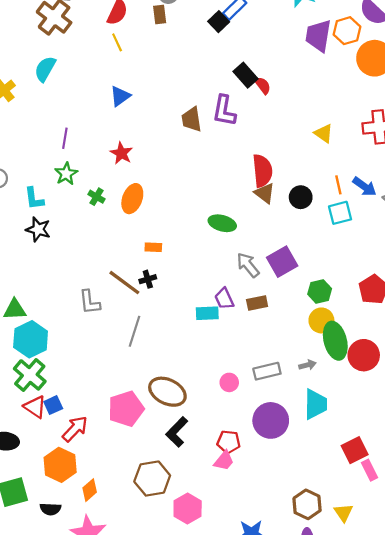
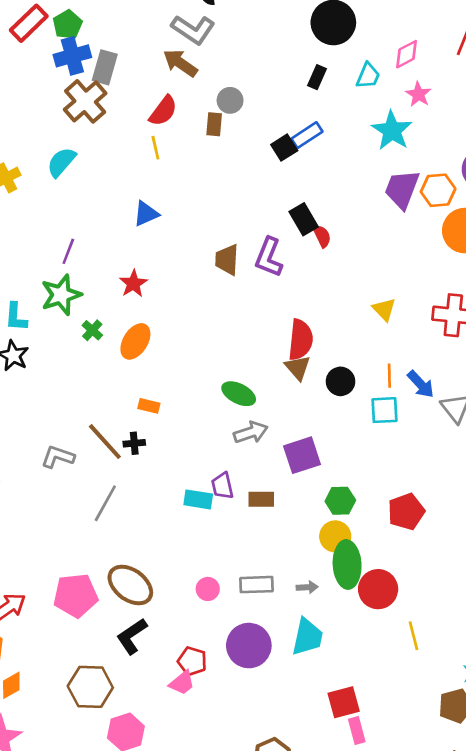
green star: (66, 174) -> (61, 295), size x1.4
gray arrow: (248, 265) -> (251, 432), moved, turned 100
gray L-shape: (90, 302) -> (58, 457), turned 104

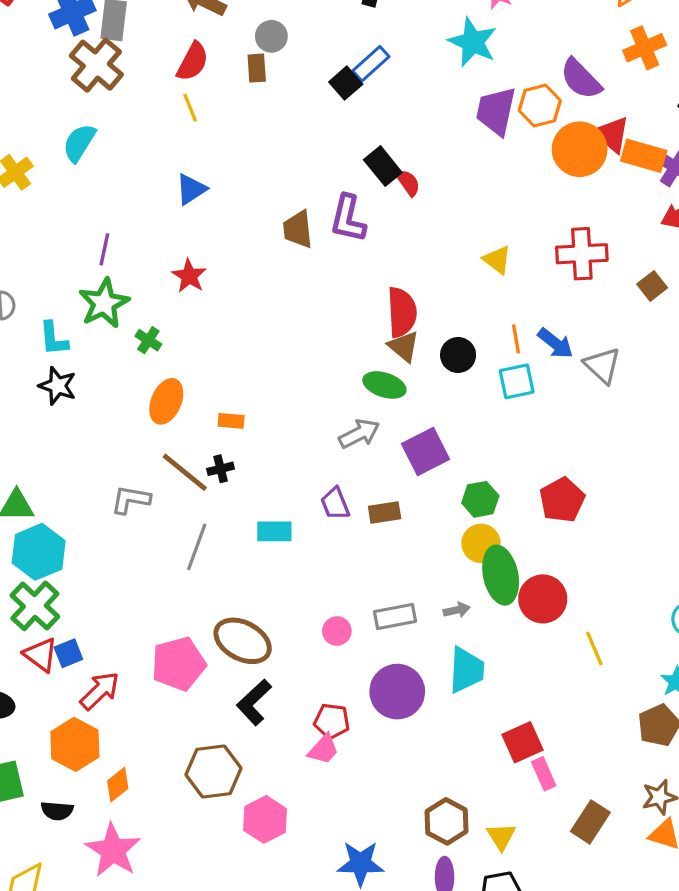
orange ellipse: (135, 341) -> (166, 401), moved
green ellipse: (239, 394) -> (384, 385), moved
cyan rectangle: (198, 499) -> (274, 531), moved

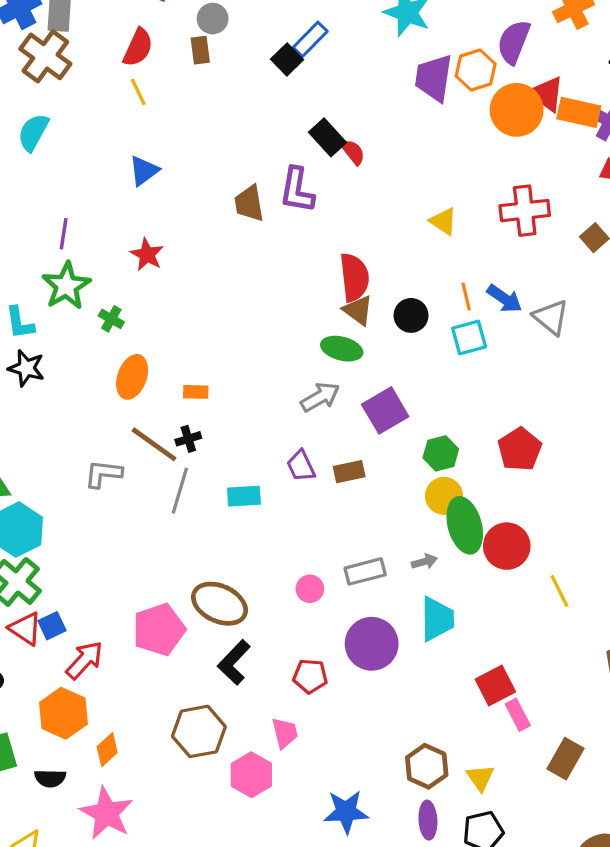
purple semicircle: (581, 79) -> (514, 42), turned 69
gray line: (197, 547) -> (180, 491), moved
pink trapezoid: (323, 749) -> (285, 733), moved, turned -52

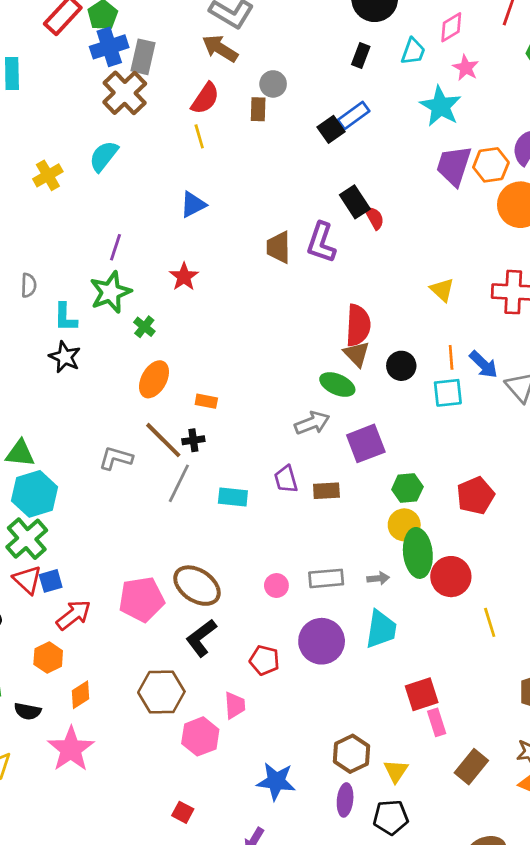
orange hexagon: (63, 713) -> (48, 658), size x0.7

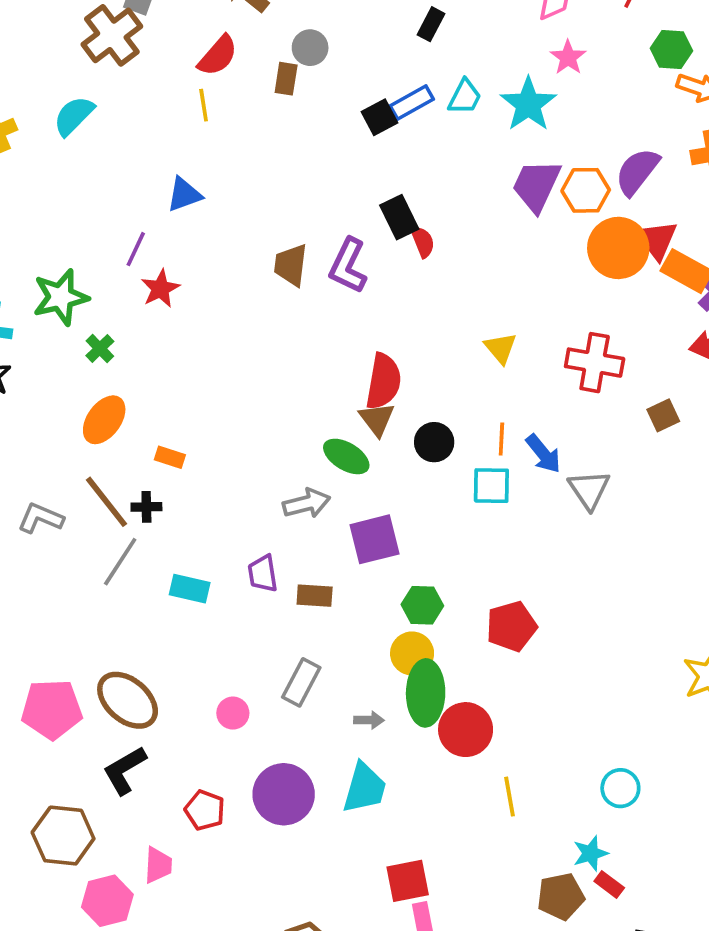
cyan trapezoid: (413, 51) -> (465, 97), moved
purple line: (115, 247) -> (136, 249), moved
gray rectangle: (326, 578) -> (301, 682), moved, turned -64

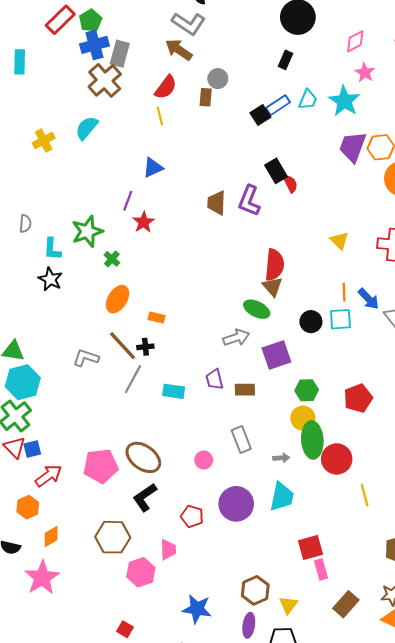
black circle: (434, 442) -> (311, 322), moved
gray rectangle: (301, 682) -> (241, 439), turned -45

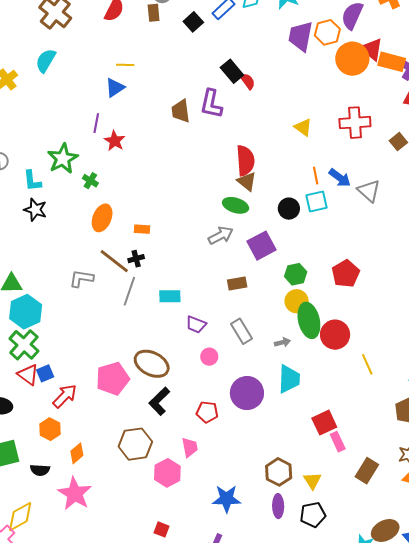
black square: (260, 115) -> (193, 22), moved
yellow line: (160, 116) -> (125, 65), moved, turned -66
purple trapezoid: (214, 379) -> (196, 324), moved, turned -45

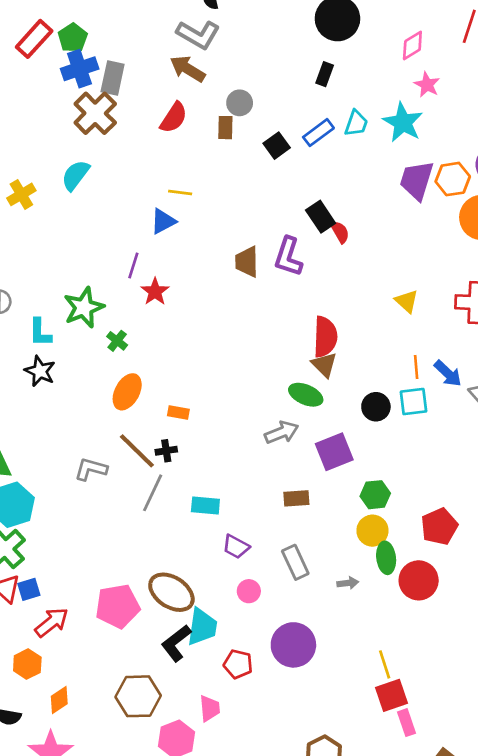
red pentagon: (346, 274) -> (439, 527), moved
green ellipse: (309, 320) -> (386, 558), size x0.7
yellow line: (367, 364) -> (385, 664), moved
cyan trapezoid: (289, 379) -> (202, 627), moved

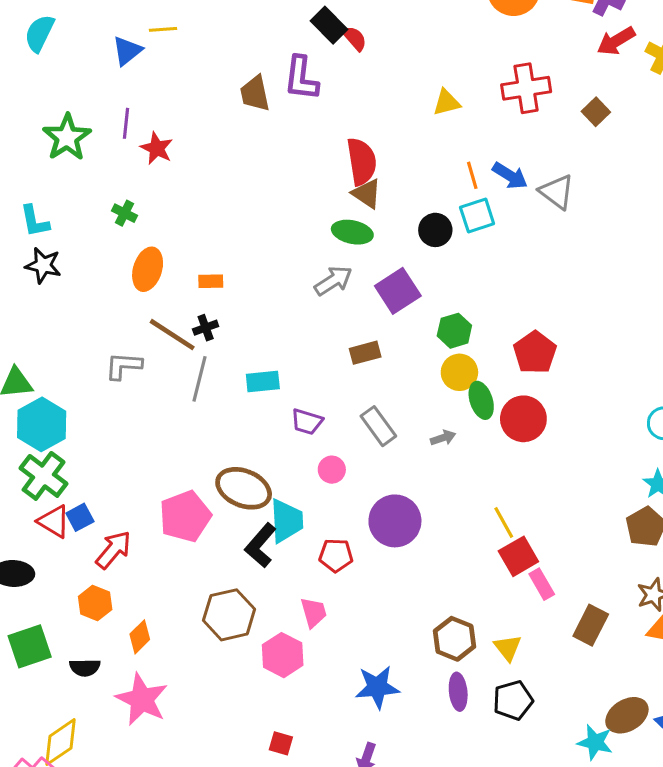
blue triangle: (163, 221) -> (127, 51), moved
yellow triangle: (407, 301) -> (447, 102), turned -45
green star: (84, 308) -> (67, 137), moved

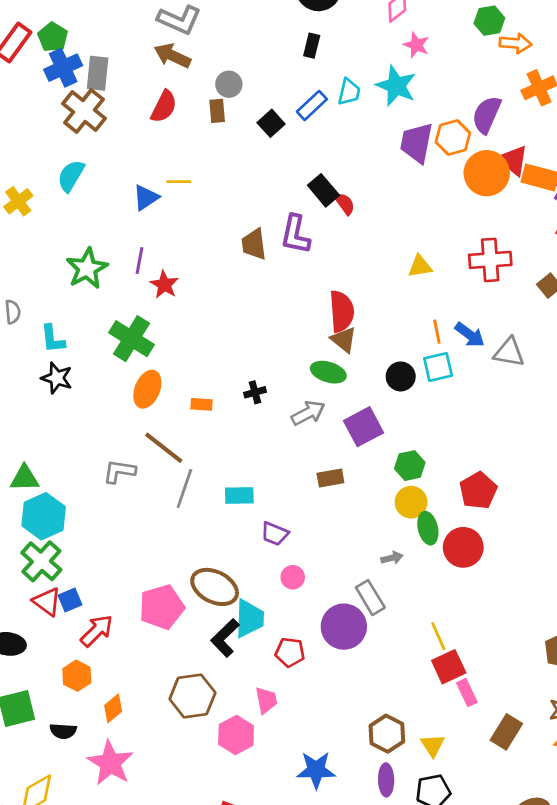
gray triangle: (557, 192) -> (509, 352), turned -32
green cross: (125, 213) -> (131, 339), size x2.0
black cross: (206, 328) -> (255, 392), moved
gray rectangle: (378, 426) -> (370, 598), moved

